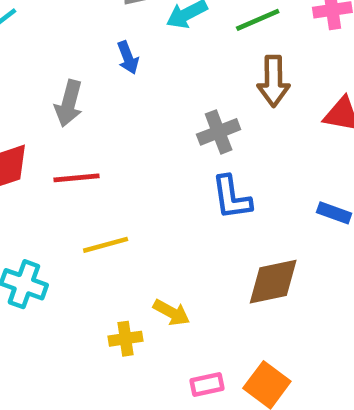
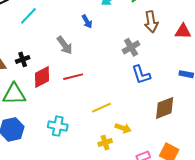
gray arrow: (69, 103) -> (65, 45), turned -42
yellow line: (106, 245) -> (101, 108), moved

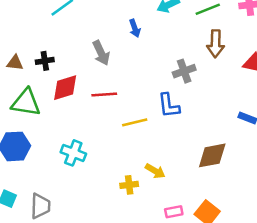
blue L-shape: (141, 75) -> (169, 105), moved
yellow line: (101, 108) -> (135, 122), moved

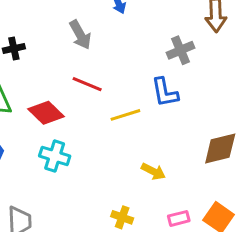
red diamond: (65, 88) -> (46, 113), moved, turned 64
red line: (104, 95) -> (87, 84), turned 30
yellow cross: (129, 185) -> (122, 217), moved, turned 30

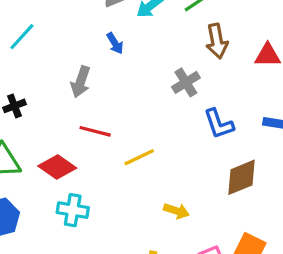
gray arrow: (80, 35) -> (81, 82), turned 56
blue L-shape: (165, 92) -> (219, 124), moved

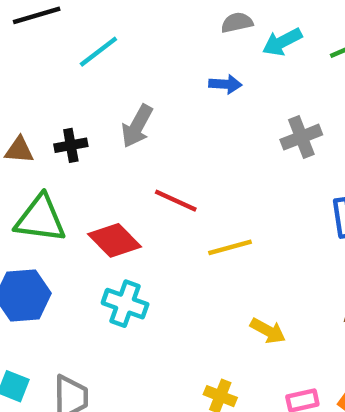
blue arrow: (115, 43) -> (225, 84), turned -65
gray arrow: (81, 82) -> (137, 126), moved
gray cross: (186, 82) -> (301, 137), moved

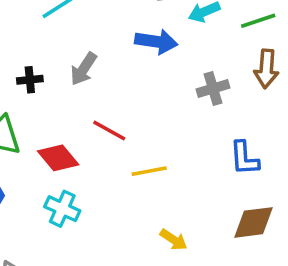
blue arrow: (225, 84) -> (156, 42), size x1.6

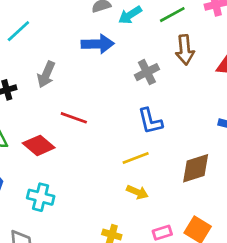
blue L-shape: (244, 158) -> (150, 121), moved
yellow line: (149, 171) -> (136, 158), moved
cyan cross: (62, 209) -> (41, 197), moved

